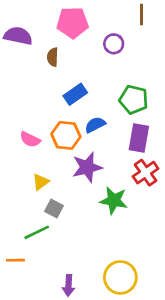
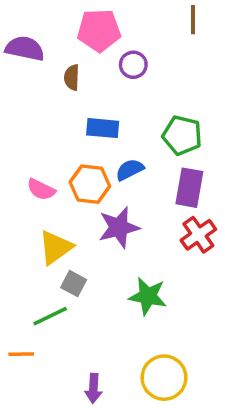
purple circle: (114, 44) -> (133, 65), moved
blue rectangle: (75, 94) -> (103, 128), turned 40
yellow triangle: (41, 182) -> (56, 247), size x1.5
green star: (114, 200) -> (148, 296), moved

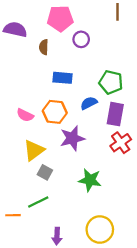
blue semicircle: (130, 170) -> (89, 103), moved
green line: (50, 316) -> (38, 202), moved

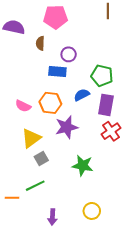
purple circle: (81, 39) -> (69, 54), moved
gray square: (45, 172) -> (41, 158), turned 32
yellow circle: (100, 230) -> (92, 211), size x0.7

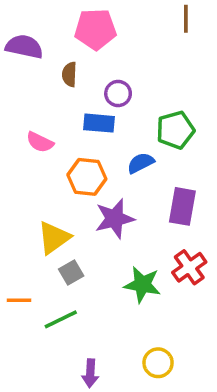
green pentagon: (102, 76) -> (175, 130), turned -30
purple rectangle: (106, 105) -> (182, 206), moved
pink semicircle: (23, 106) -> (40, 142), moved
red cross: (111, 131) -> (189, 267), moved
orange line: (12, 198) -> (19, 300), moved

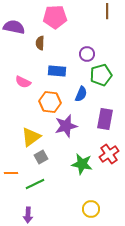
purple circle: (118, 93) -> (87, 54), moved
blue semicircle: (141, 163) -> (81, 94), turned 140
purple arrow: (90, 373) -> (28, 215), moved

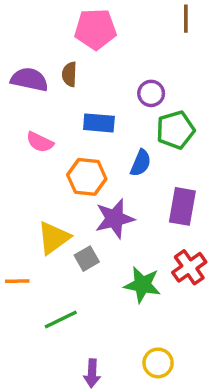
purple semicircle: (14, 27) -> (29, 80), moved
gray square: (41, 157) -> (87, 259), moved
orange line: (11, 173) -> (17, 281), moved
purple arrow: (28, 215) -> (92, 373), moved

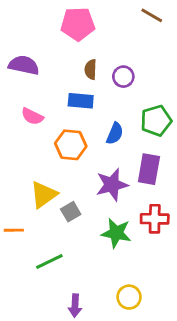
brown line: (186, 19) -> (152, 15), turned -60
brown semicircle: (69, 74) -> (91, 69), moved
green pentagon: (175, 130) -> (156, 121), moved
purple star: (115, 219) -> (112, 185), moved
red cross: (189, 267) -> (155, 219), turned 36

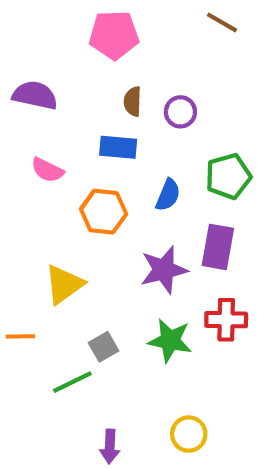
gray square: (71, 212) -> (104, 347), moved

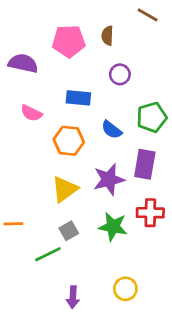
pink pentagon: (114, 35) -> (69, 41), moved
brown semicircle: (133, 101) -> (107, 36), moved
blue semicircle: (168, 195) -> (112, 130), turned 105
yellow triangle: (64, 284) -> (65, 189), moved

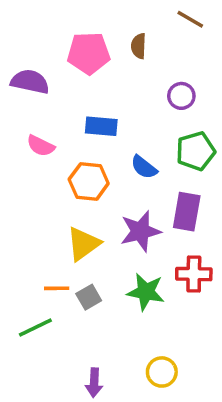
purple circle: (120, 74) -> (181, 96), moved
orange line: (13, 224) -> (57, 288), moved
green line: (48, 254) -> (35, 327), moved

